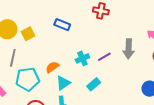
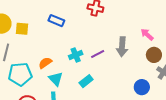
yellow square: (28, 34) -> (22, 29), turned 32
cyan triangle: (63, 83) -> (56, 79), turned -42

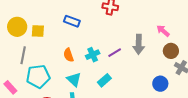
orange semicircle: (45, 63) -> (68, 55), moved, turned -72

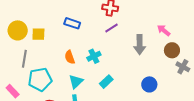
purple line: (115, 53) -> (111, 28), moved
cyan triangle: (74, 80) -> (76, 82), turned 35
blue circle: (160, 84) -> (149, 84), moved

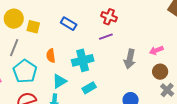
pink arrow: (164, 30) -> (156, 50), turned -72
cyan cross: (94, 56) -> (83, 60), size x1.5
orange semicircle: (70, 57) -> (51, 56), moved
cyan pentagon: (40, 79) -> (25, 71), turned 30

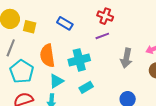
orange semicircle: (51, 56) -> (47, 56), size x1.6

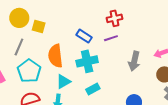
red cross: (105, 16) -> (115, 18), turned -35
blue rectangle: (65, 23) -> (84, 36), moved

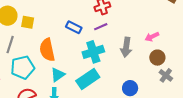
cyan cross: (87, 61) -> (93, 52), moved
cyan pentagon: (29, 71) -> (23, 67), turned 30
cyan rectangle: (93, 89) -> (88, 79), size x1.6

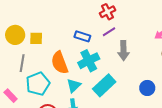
gray arrow: (126, 47) -> (123, 51), moved
cyan cross: (93, 52) -> (89, 61), moved

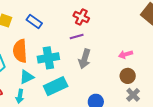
red cross: (108, 12) -> (81, 17), turned 35
blue rectangle: (82, 36) -> (34, 22), moved

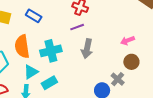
cyan rectangle: (56, 86) -> (49, 83), moved, size x0.7
gray cross: (133, 95) -> (118, 79), moved

